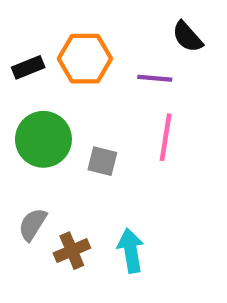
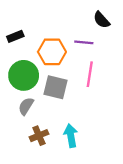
orange hexagon: (85, 59) -> (52, 52), moved
gray square: (102, 161) -> (55, 87), size x1.5
gray semicircle: (33, 224) -> (26, 106), moved

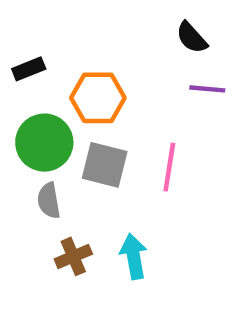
purple line: (84, 42) -> (207, 89), moved
pink line: (90, 74) -> (169, 167), moved
gray semicircle: (26, 106) -> (49, 201), turned -42

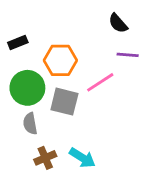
pink line: (169, 167) -> (100, 82), moved, turned 48
cyan arrow: (134, 256) -> (82, 158), turned 132

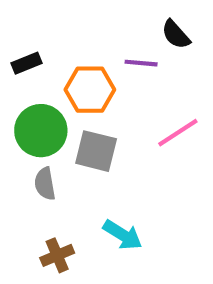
purple line: (128, 55) -> (141, 63), moved
pink line: (100, 82) -> (178, 133), moved
brown cross: (45, 158) -> (57, 255), moved

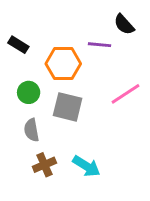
black rectangle: (27, 63) -> (18, 45), turned 54
green circle: (41, 131) -> (29, 92), size x0.6
brown cross: (57, 255) -> (44, 165), moved

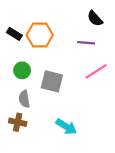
purple line: (99, 45) -> (86, 43), moved
orange hexagon: (63, 64) -> (40, 35), moved
brown cross: (44, 165) -> (18, 122), moved, turned 35

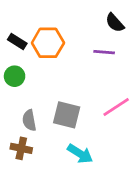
green circle: (22, 70) -> (15, 76), moved
pink line: (96, 71) -> (116, 107), moved
gray square: (52, 81) -> (67, 115), moved

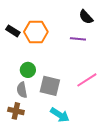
green circle: (15, 76) -> (28, 70), moved

